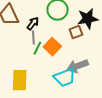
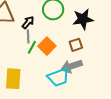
brown square: (76, 32) -> (76, 45), moved

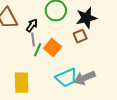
brown square: (76, 45) -> (80, 36), moved
gray arrow: (71, 66) -> (85, 78), moved

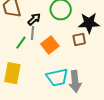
green line: (38, 50) -> (21, 43), moved
gray arrow: (85, 78) -> (75, 81), turned -85

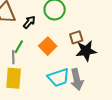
black star: (89, 23) -> (86, 51), moved
gray line: (32, 33) -> (13, 57), moved

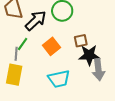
black arrow: (29, 22) -> (36, 21), size x1.6
gray arrow: (77, 79) -> (98, 70), moved

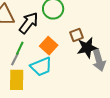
gray line: (16, 54) -> (15, 59), turned 32
cyan trapezoid: (59, 79) -> (41, 67), moved

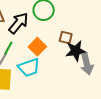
brown square: (77, 35) -> (66, 38), turned 32

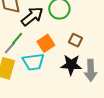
black star: (76, 51) -> (71, 65), moved

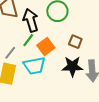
black arrow: (32, 16) -> (31, 20), turned -65
green line: (17, 39) -> (28, 40), moved

